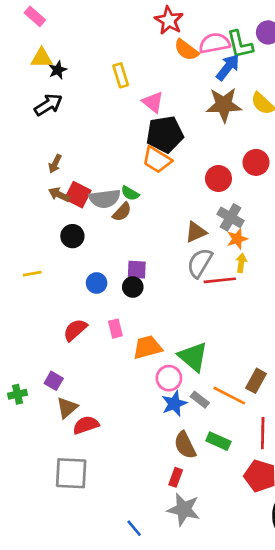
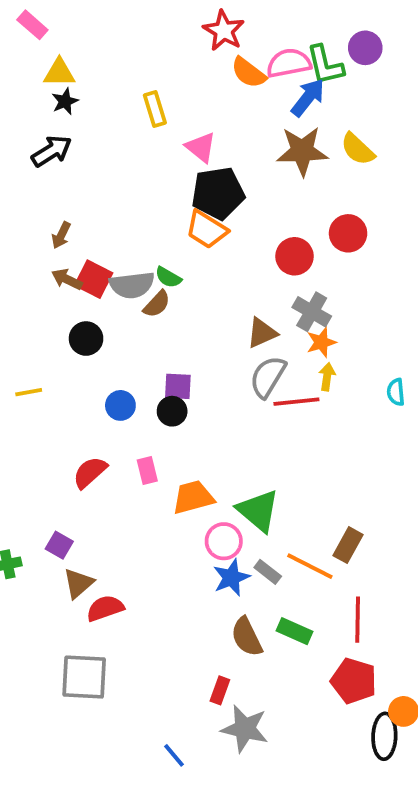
yellow triangle: (42, 58) -> (59, 73), moved
red rectangle: (176, 477) -> (220, 690), moved

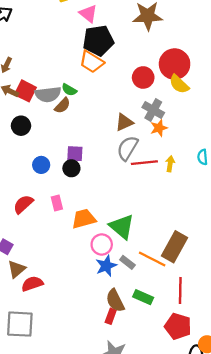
yellow semicircle: (358, 149) -> (179, 84), moved
red circle: (348, 233) -> (175, 64), size x1.4
yellow arrow: (327, 377) -> (170, 164), moved
brown rectangle: (348, 545) -> (175, 247), size x1.5
red rectangle: (220, 690) -> (111, 316), moved

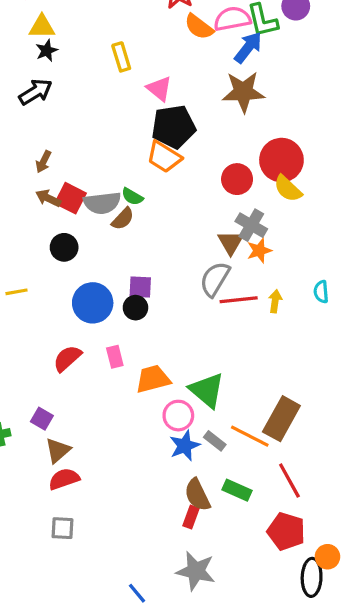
brown triangle: (124, 122) -> (231, 243), moved, turned -36
blue circle: (41, 165) -> (93, 303), size x1.6
red semicircle: (32, 284) -> (64, 479), moved
red line: (180, 290) -> (289, 481), turned -30
gray square: (20, 324) -> (62, 528), size x0.6

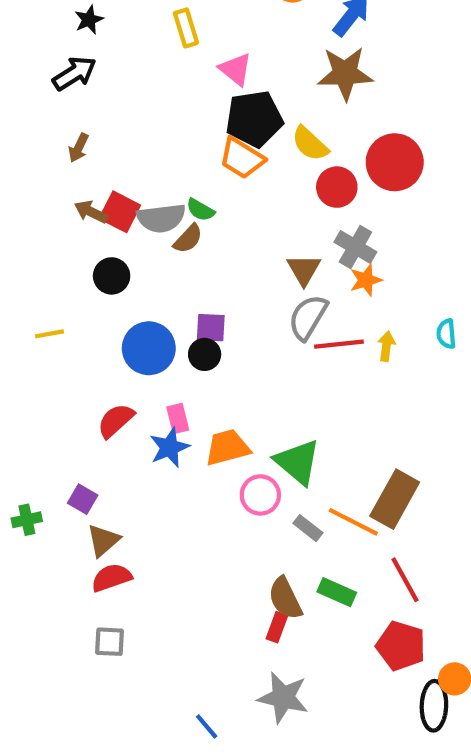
brown arrow: (43, 162) -> (79, 148), moved
yellow semicircle: (288, 189) -> (310, 144), moved
brown triangle: (231, 243) -> (304, 270), moved
blue star: (185, 446) -> (169, 447), moved

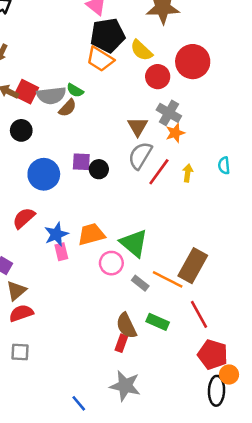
red line: (339, 344) -> (159, 172), turned -48
black circle: (205, 354) -> (99, 169), moved
pink rectangle: (178, 419) -> (61, 252), moved
red pentagon: (401, 646) -> (213, 354), moved

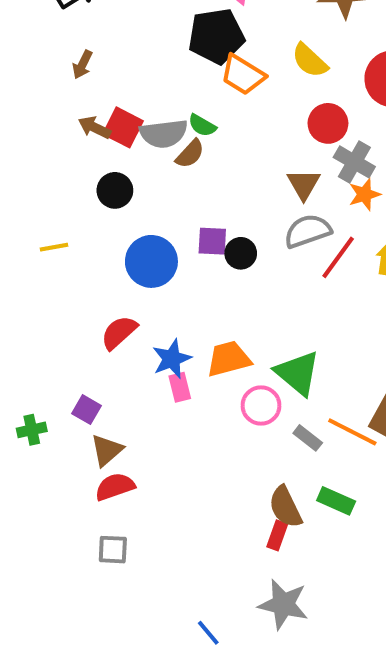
black pentagon: (108, 35) -> (216, 36), moved
red circle: (158, 77) -> (328, 123), moved
gray semicircle: (140, 155) -> (308, 231), turned 40

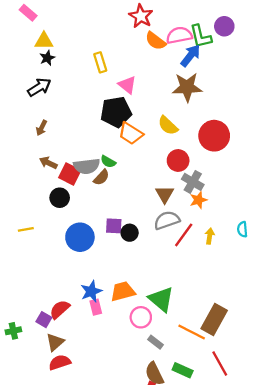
red square: (123, 127) -> (70, 174), moved
red semicircle: (119, 332) -> (60, 309), moved
gray rectangle: (308, 438) -> (155, 342), moved

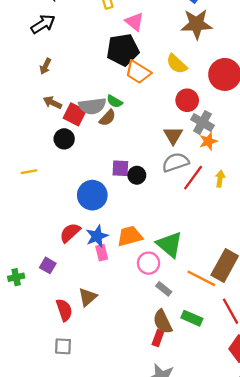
blue circle: (80, 237) -> (92, 195), moved
red semicircle: (60, 309) -> (70, 233), moved
brown triangle: (55, 342) -> (88, 297), moved
red semicircle: (60, 362) -> (64, 310), turned 90

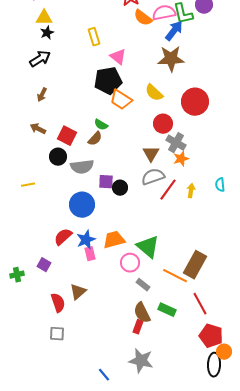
brown arrow: (52, 103) -> (38, 129), moved
gray semicircle: (92, 106) -> (82, 167), moved

